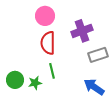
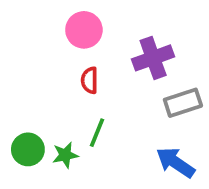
red semicircle: (48, 43) -> (90, 80), size x0.6
green line: (52, 71) -> (97, 133), turned 35

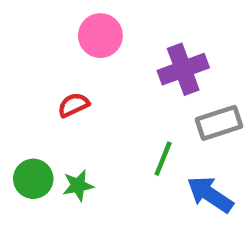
red semicircle: (90, 80) -> (74, 105), moved, turned 65
green line: (97, 133) -> (163, 159), moved

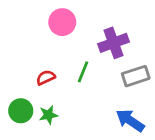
red semicircle: (74, 105) -> (46, 77), moved
green line: (163, 159) -> (83, 72), moved

